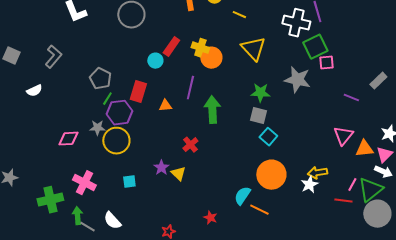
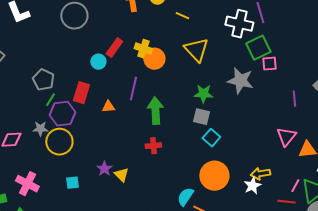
purple line: (351, 98) -> (294, 99), turned 63
red cross: (190, 145) -> (153, 146), moved, turned 35

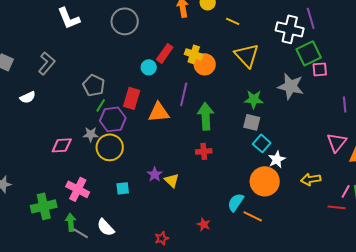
orange triangle: (108, 107) -> (159, 112), size x1.6
white star: (252, 186) -> (277, 159), moved

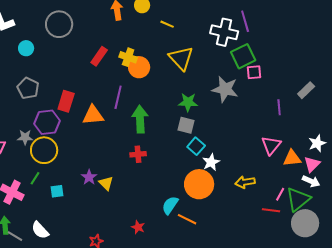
cyan circle: (149, 67) -> (26, 48), moved
green line: (101, 105) -> (35, 178), moved

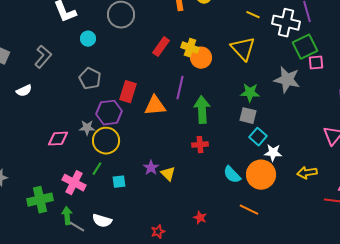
yellow line: (167, 24) -> (253, 15), moved
white star: (211, 162) -> (273, 153), turned 30
cyan semicircle: (170, 205) -> (232, 175), moved, turned -78
white semicircle: (40, 230) -> (102, 221), turned -30

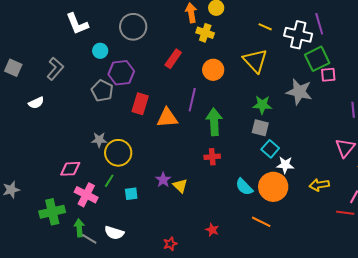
yellow cross: (190, 48) -> (205, 33), moved
purple hexagon: (109, 113) -> (121, 73), moved
pink diamond: (58, 139) -> (70, 169), moved

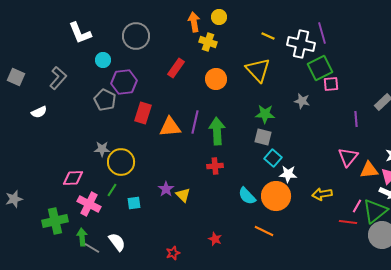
gray star: (299, 92) -> (302, 101), size x0.6
purple line: (192, 100) -> (195, 122), moved
white semicircle: (114, 233) -> (117, 242), turned -144

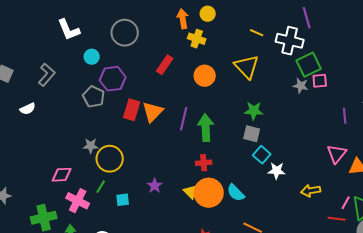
purple line: (322, 33) -> (307, 18), moved
gray star: (302, 101) -> (301, 86), moved
orange triangle: (170, 127) -> (153, 112), moved, turned -40
yellow triangle: (183, 195) -> (191, 192), moved
orange circle: (276, 196) -> (209, 193), moved

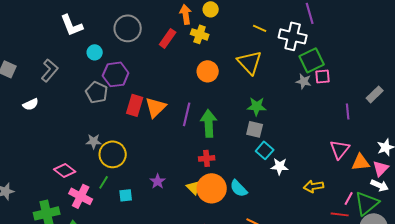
red rectangle: (165, 65) -> (168, 38), moved
pink diamond: (62, 175) -> (65, 170), turned 40

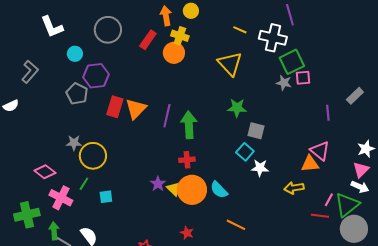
orange circle: (208, 71) -> (174, 53), moved
gray square: (255, 129) -> (256, 131), moved
pink triangle: (340, 149) -> (320, 151), turned -30
orange triangle: (361, 162) -> (310, 164), moved
purple star: (158, 181) -> (158, 184), moved

